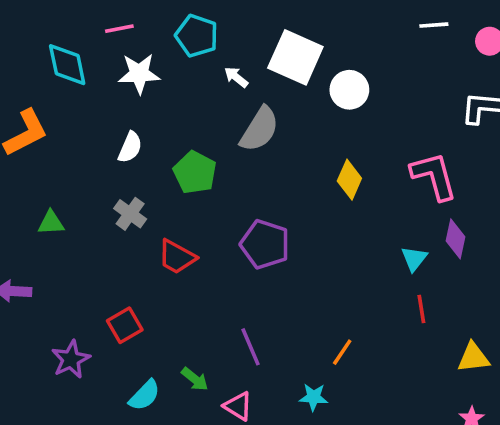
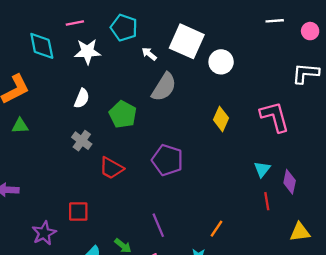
green triangle: (51, 223) -> (20, 126), moved
purple diamond: (455, 239) -> (290, 182), moved
red square: (125, 325) -> (78, 211), turned 30

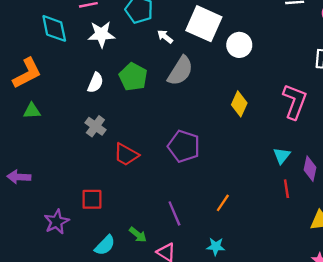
green pentagon: (123, 114) -> (133, 77), moved
pink L-shape: (275, 117) -> (295, 101), turned 36
orange line: (216, 229) -> (223, 203), moved

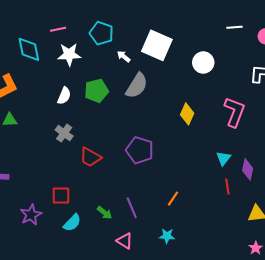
white circle: (239, 45) -> (203, 62), moved
green pentagon: (133, 77) -> (96, 91), turned 30
green arrow: (138, 235) -> (104, 213), moved
cyan semicircle: (105, 245) -> (72, 223), moved

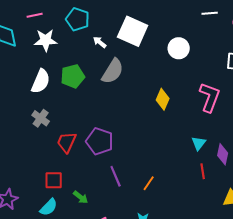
white semicircle: (64, 96) -> (41, 81), size x1.4
purple pentagon: (140, 150) -> (100, 141), moved
red trapezoid: (90, 157) -> (67, 142), turned 85
red square: (61, 196) -> (54, 180), moved
purple line: (132, 208) -> (116, 176), moved

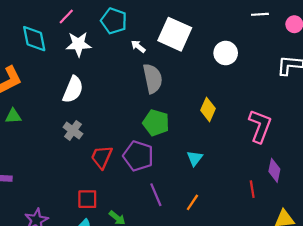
pink line: (35, 15) -> (66, 16), turned -35
gray semicircle: (113, 71) -> (153, 78), turned -44
green pentagon: (73, 76) -> (156, 123), moved, turned 30
pink L-shape: (210, 97) -> (260, 126), moved
cyan triangle: (199, 143) -> (195, 158), moved

